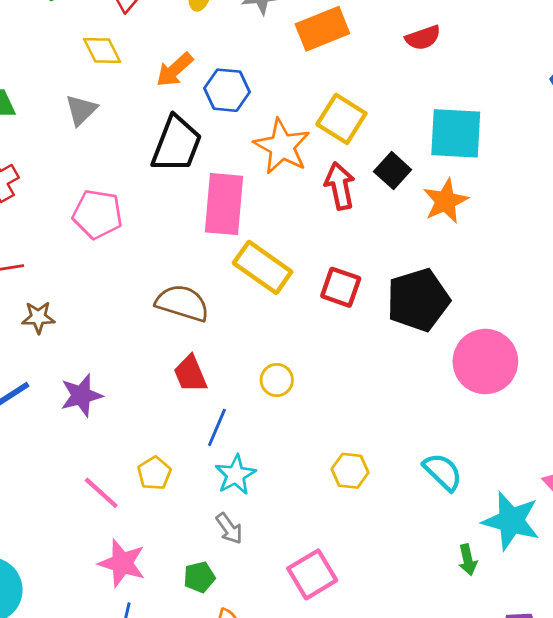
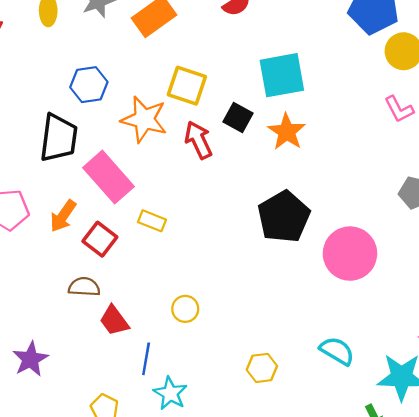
orange arrow: (175, 70) -> (63, 216), moved
pink rectangle: (224, 204) -> (109, 177), turned -33
yellow rectangle: (263, 267) -> (152, 221), size x0.6
red square: (341, 287) -> (100, 239), moved, turned 32
brown semicircle: (182, 303) -> (84, 287), moved, size x0.7

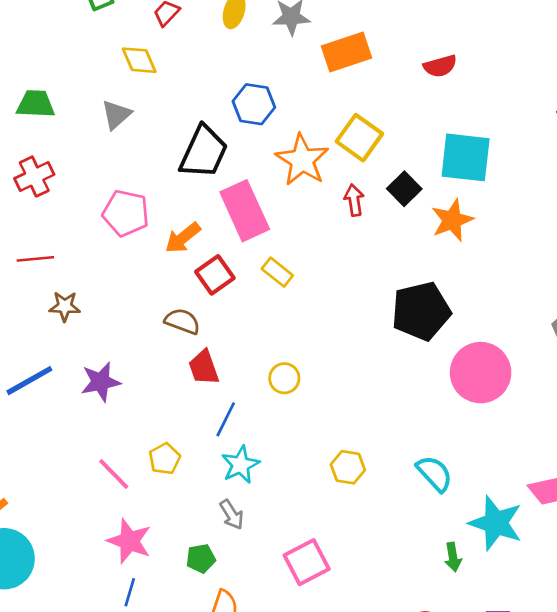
red arrow: (198, 140) -> (354, 200), size x0.7

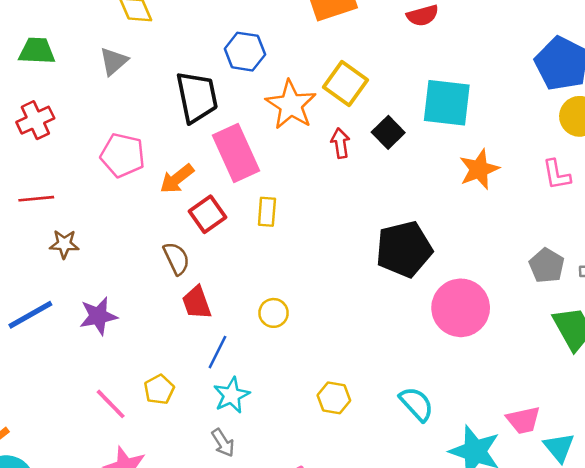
black trapezoid: (204, 152) -> (197, 97), turned -36
orange star: (452, 220) -> (479, 169), moved
yellow rectangle: (277, 272) -> (267, 212), turned 56
brown semicircle: (182, 321) -> (176, 258), turned 44

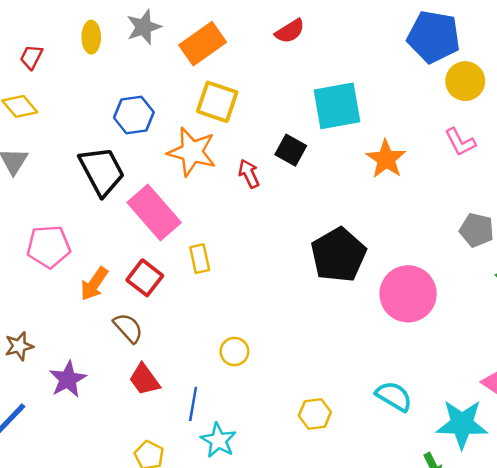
yellow square: (345, 84) -> (217, 102), moved
orange arrow: (177, 179) -> (94, 284), moved
red trapezoid: (197, 303) -> (144, 380), moved
purple star: (98, 316) -> (68, 379), moved

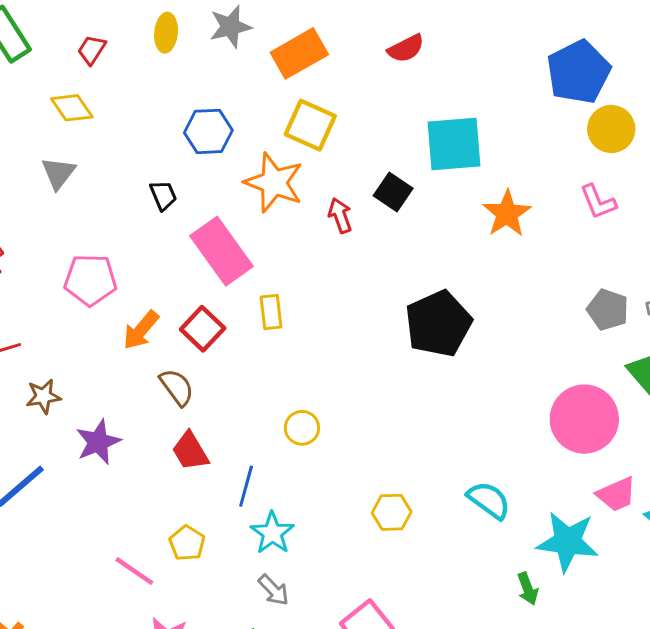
blue pentagon: (434, 37) -> (578, 72), turned 30
black trapezoid: (102, 171) -> (163, 195), size x0.5
pink circle: (408, 294) -> (584, 419), moved

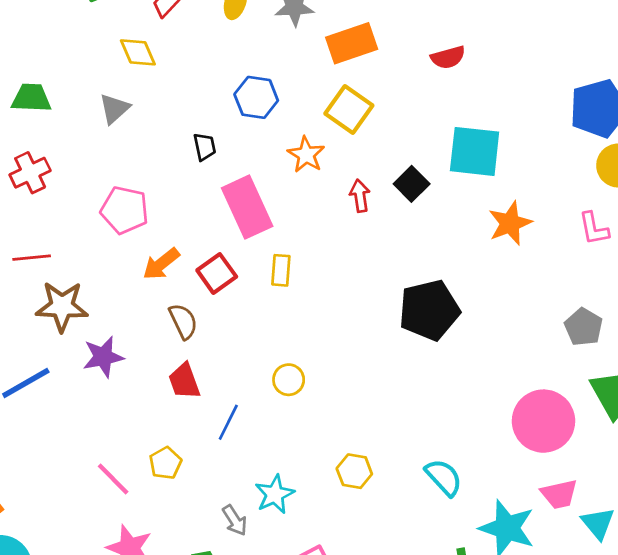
orange star: (274, 183) -> (306, 155), size x0.7
brown star: (43, 396) -> (62, 306), size x1.6
cyan star: (272, 533) -> (275, 494), moved

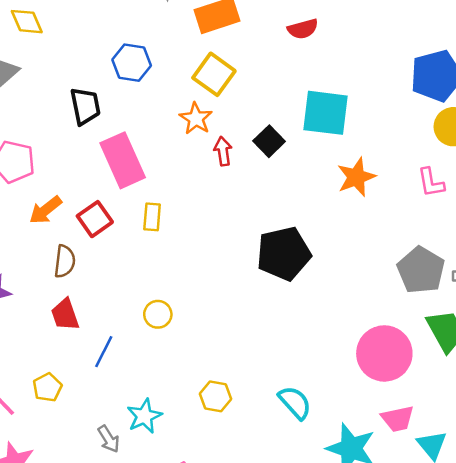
black trapezoid: (205, 147) -> (85, 106), size x1.5
orange star: (306, 155) -> (196, 119), moved
brown semicircle: (183, 321) -> (65, 261), turned 32
gray pentagon: (584, 327) -> (421, 270), size x1.4

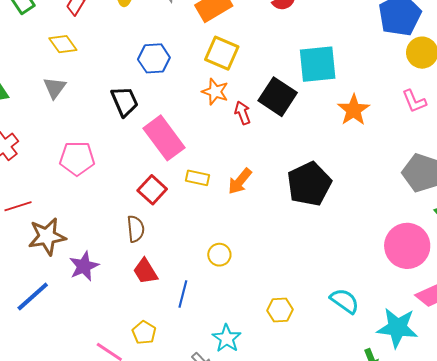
black square: (269, 141) -> (278, 97), size x1.5
orange arrow: (45, 210) -> (240, 181), moved
yellow rectangle: (152, 217) -> (198, 178), turned -70

